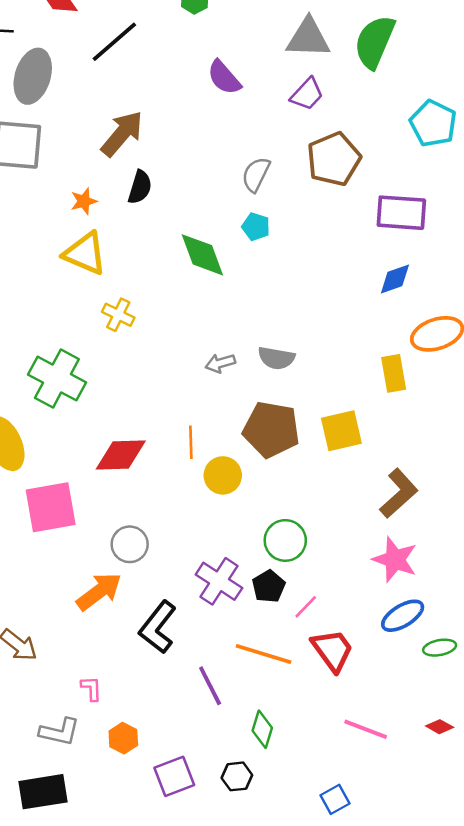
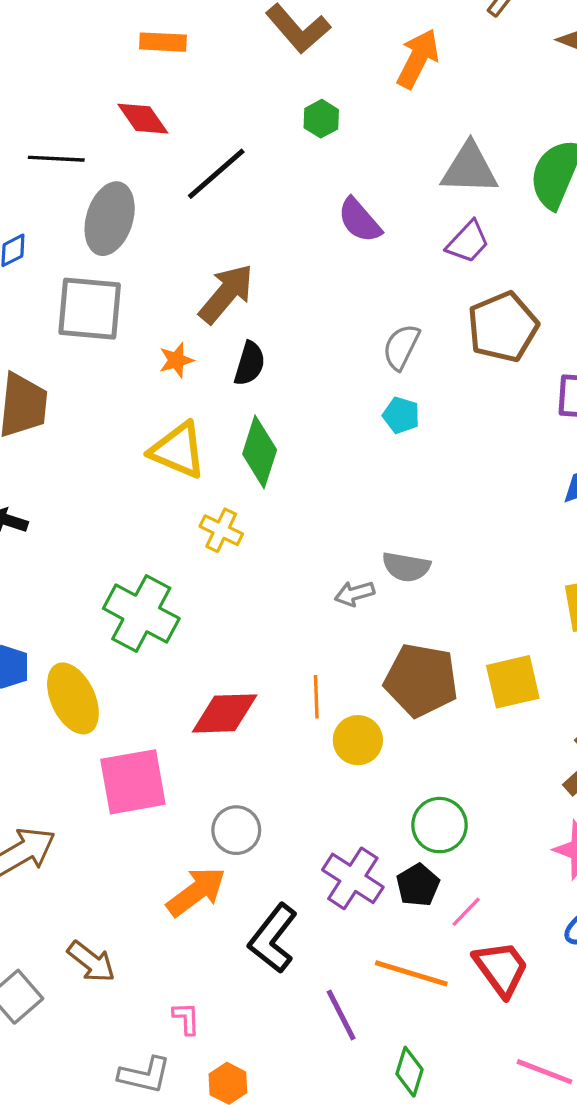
orange star: (84, 201) -> (176, 360), moved
green diamond: (202, 255) -> (260, 452), moved, turned 38
gray semicircle: (276, 358) -> (406, 567), moved

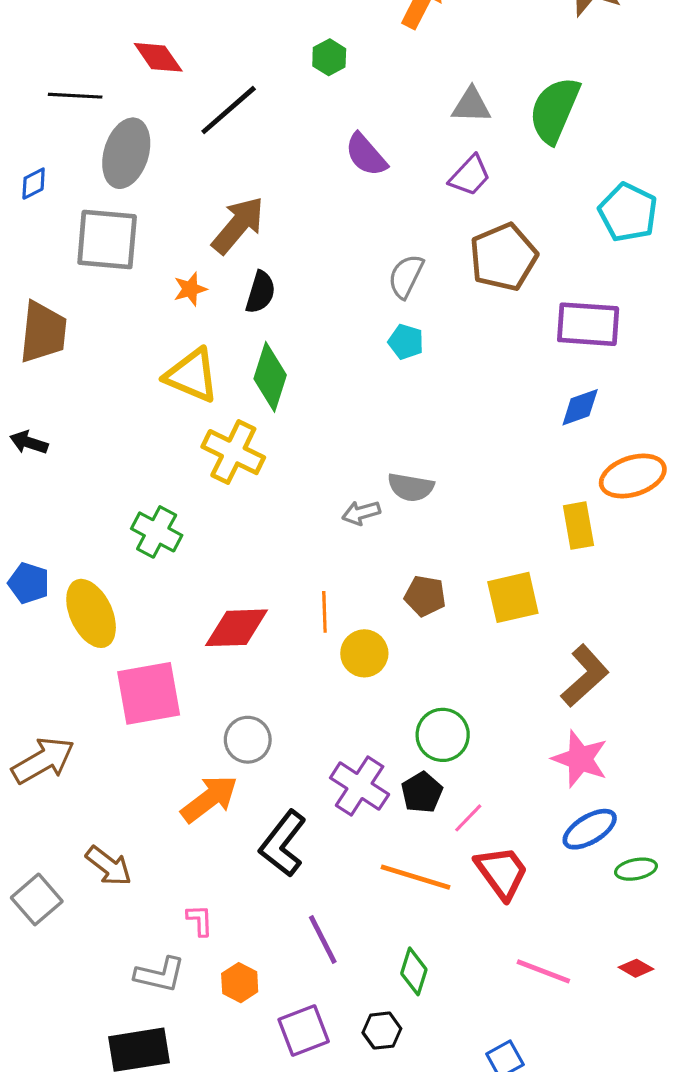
gray triangle: (469, 169) -> (471, 105), size x0.7
yellow cross: (221, 530) -> (233, 452), size x1.5
green cross: (141, 613) -> (157, 532), size x0.7
brown pentagon: (421, 680) -> (425, 596), size x0.6
purple line: (341, 1015) -> (323, 939), moved

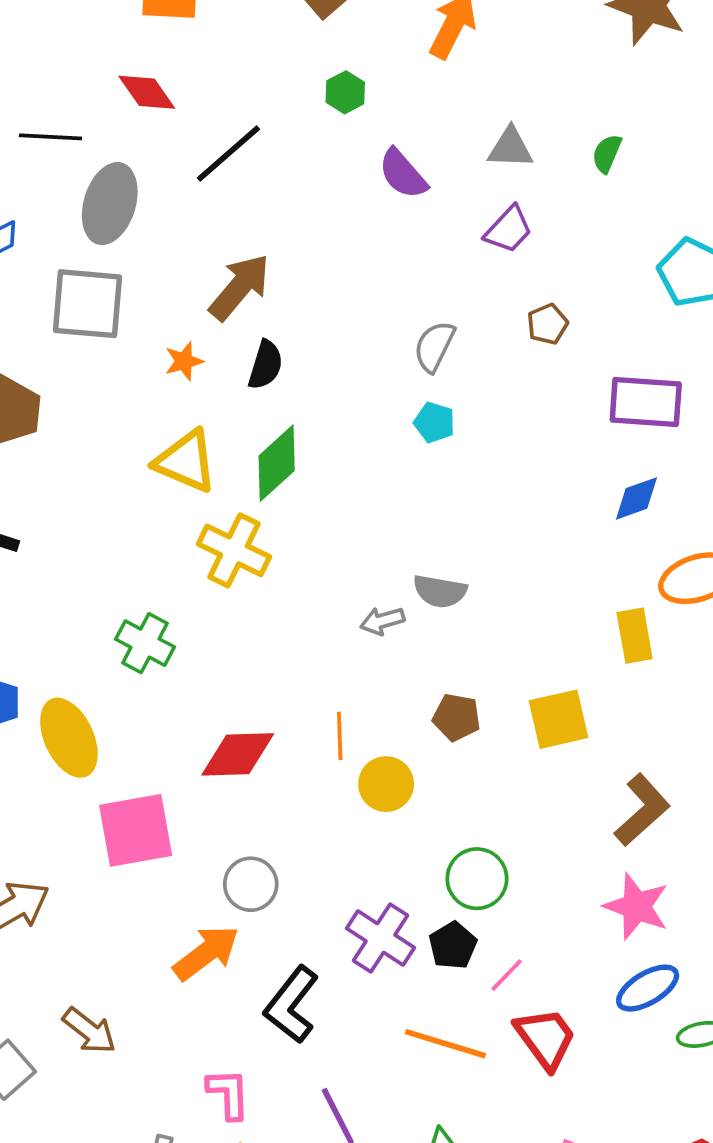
green semicircle: (555, 110) -> (607, 153), size x0.5
purple semicircle: (366, 155) -> (403, 174), moved
brown pentagon: (503, 257) -> (547, 324), size x0.5
green diamond: (270, 377) -> (277, 463), turned 30
pink L-shape: (200, 920) -> (228, 1094), moved, size x1.4

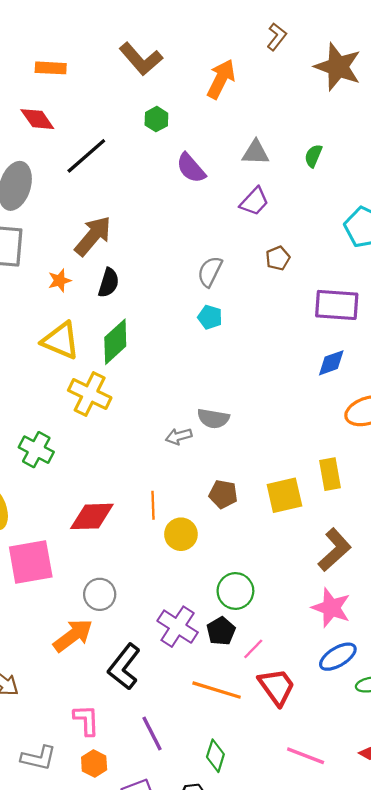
yellow rectangle: (635, 636) -> (330, 474), moved

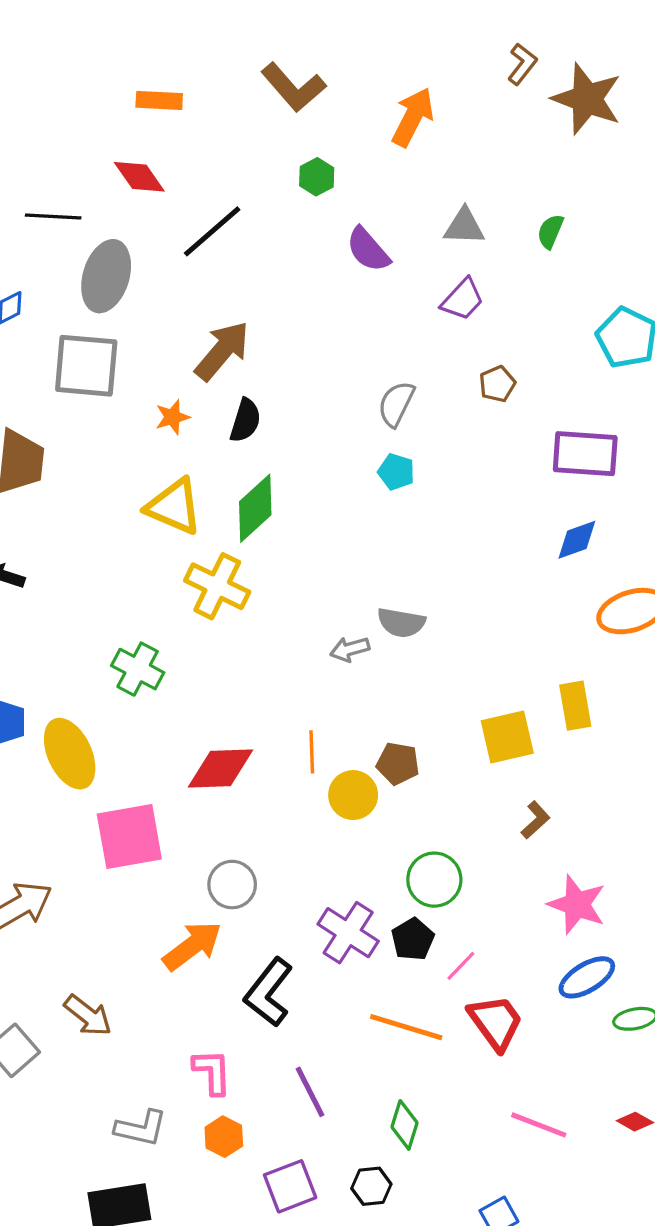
brown L-shape: (277, 37) -> (522, 64), moved
brown pentagon: (223, 494) -> (398, 764), moved
brown L-shape: (335, 550) -> (535, 820), moved, size x0.6

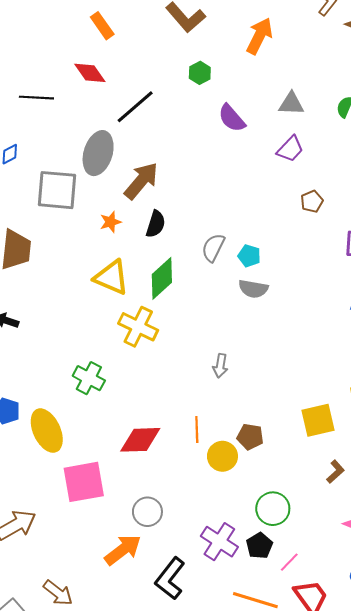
orange rectangle: (159, 100) -> (102, 26), turned 52
gray ellipse: (106, 276) -> (98, 153), moved
gray semicircle: (396, 404) -> (213, 248), moved
gray semicircle: (401, 623) -> (253, 289), moved
gray arrow: (350, 649) -> (220, 366), turned -65

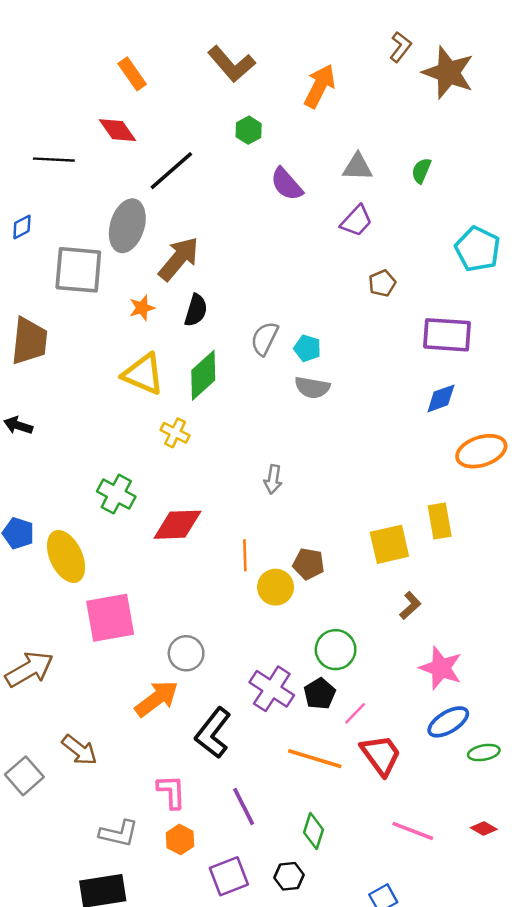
yellow cross: (138, 327) -> (175, 433), size x0.6
red diamond: (140, 440) -> (178, 525), moved

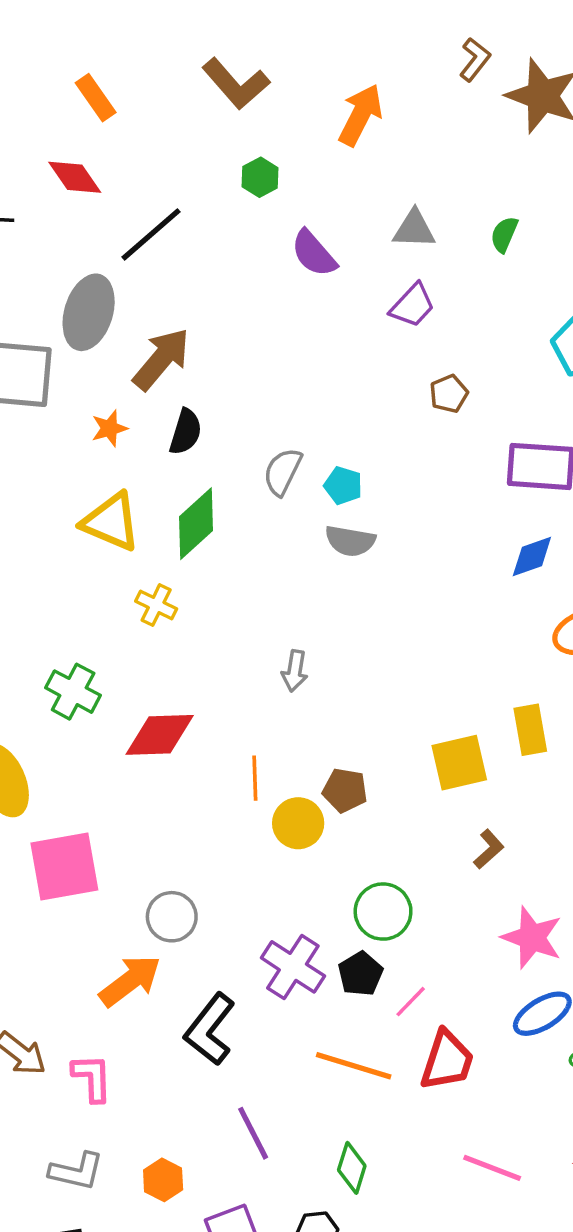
red trapezoid: (381, 755) -> (447, 1060), turned 54
pink L-shape: (171, 792) -> (92, 1078), moved

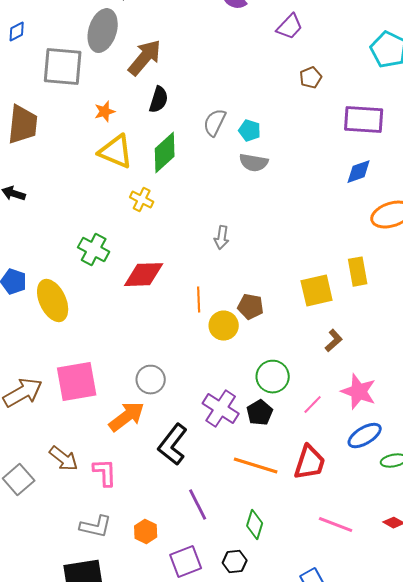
orange star: (109, 428) -> (105, 112), moved
pink square: (64, 867) -> (77, 382), moved
pink line: (411, 1002) -> (313, 405), moved

